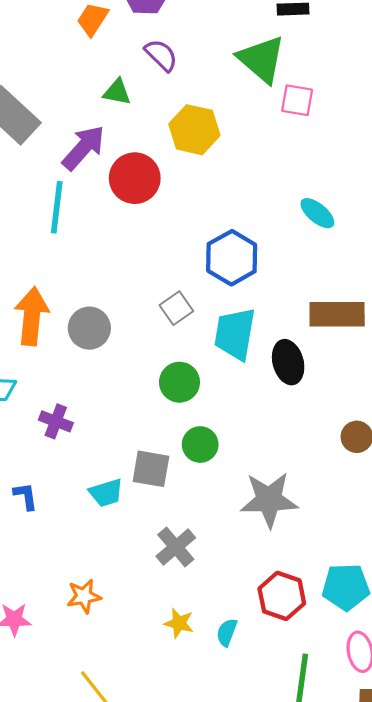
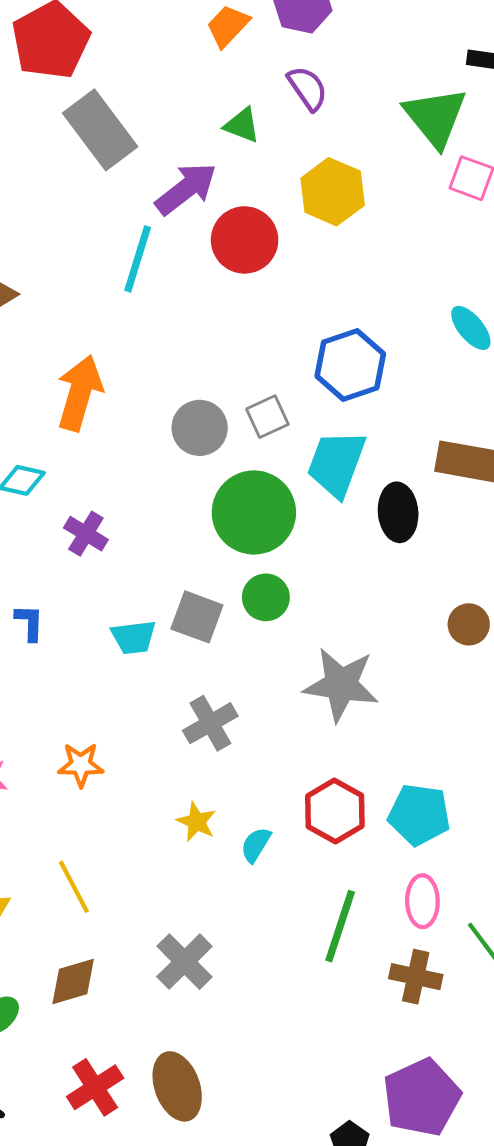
gray circle: (89, 328) -> (200, 428), moved
green circle: (179, 382) -> (254, 512), size x1.6

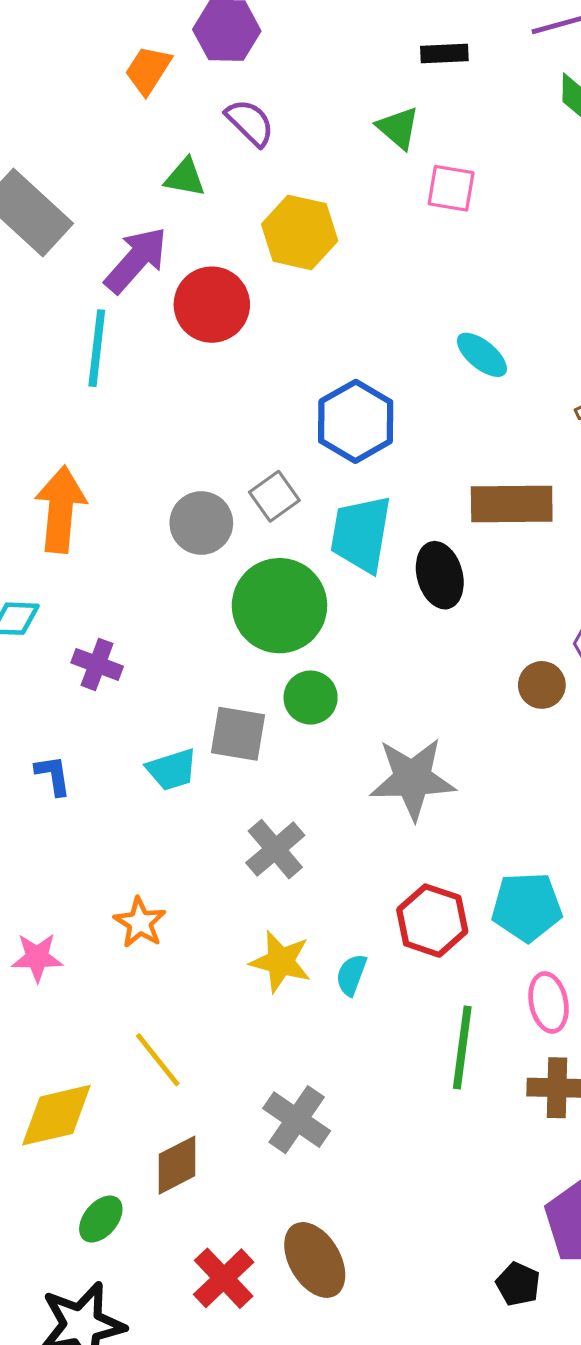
green triangle: (435, 117) -> (398, 128), size x0.6
orange star: (81, 765) -> (140, 923), turned -30
yellow star: (196, 822) -> (281, 962), size x1.4

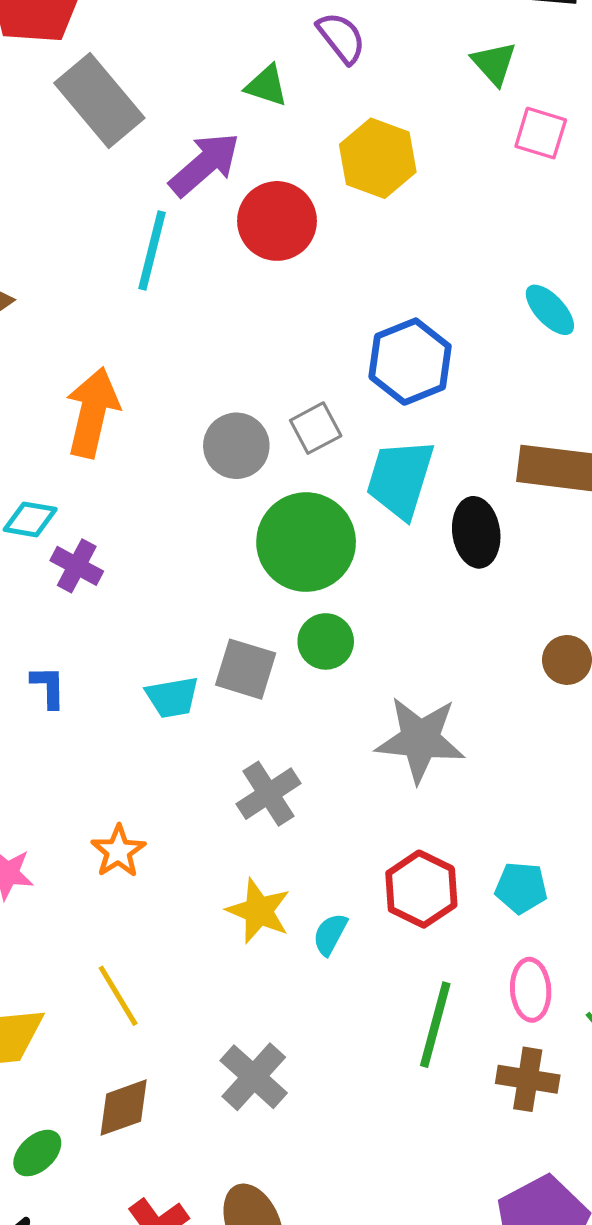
purple cross: (97, 664) -> (77, 566), moved
cyan pentagon: (527, 907) -> (521, 888), size x0.7

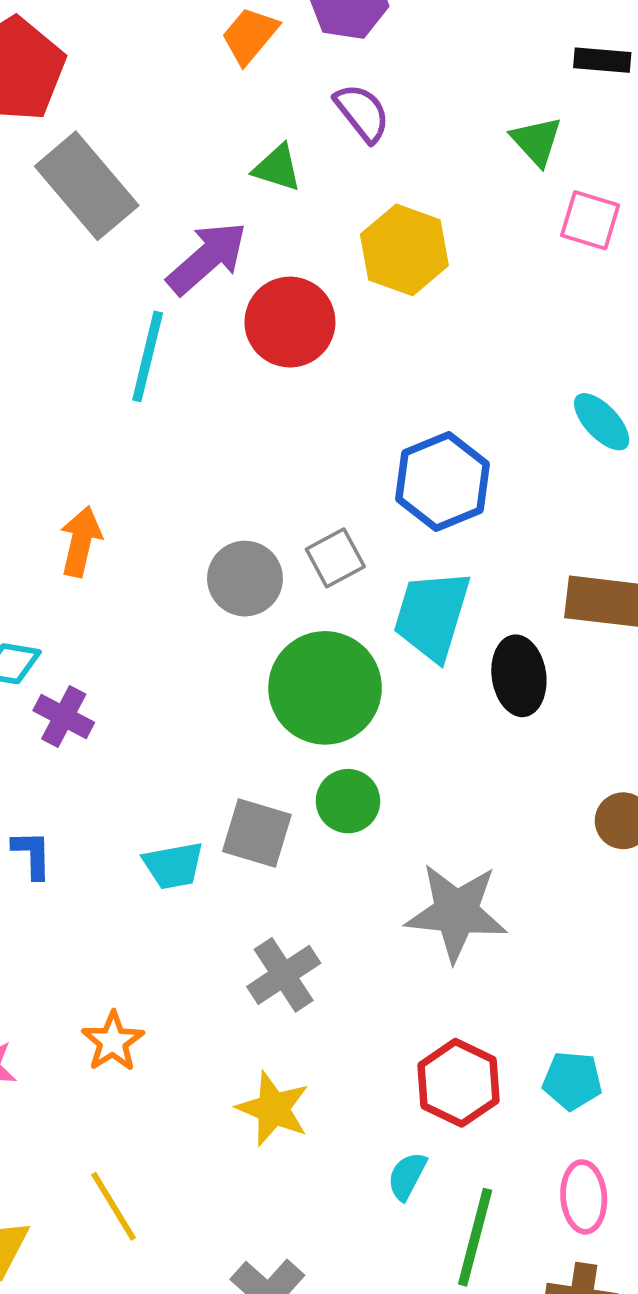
orange arrow: (92, 412) -> (81, 541), size x0.7
cyan semicircle: (330, 934) -> (407, 1176), moved

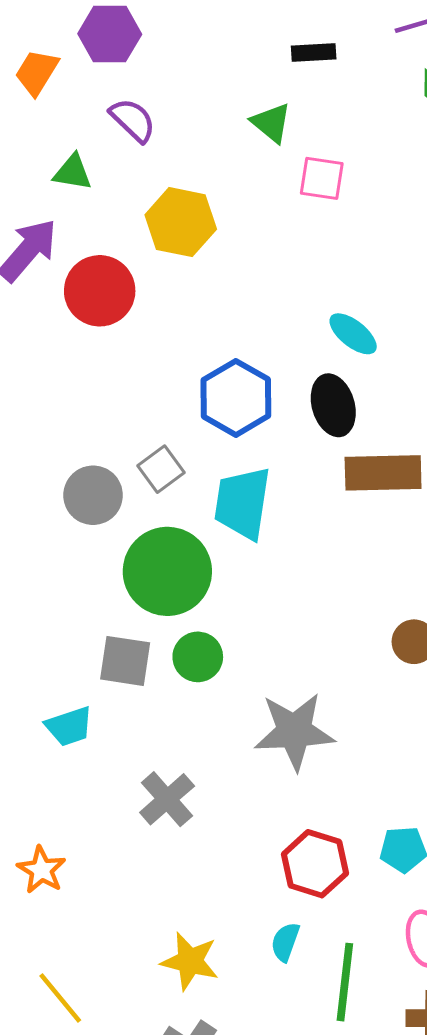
black ellipse: (519, 676) -> (333, 405), moved
gray square: (257, 833) -> (125, 661), moved
yellow star: (273, 1109) -> (190, 961), moved

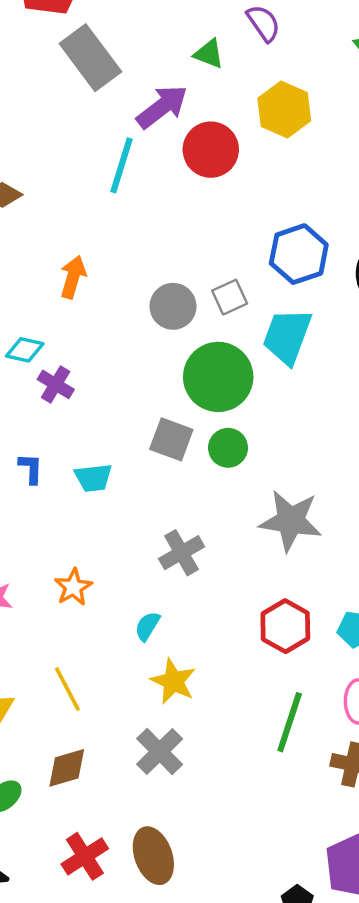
cyan trapezoid: (69, 726) -> (93, 478), moved
cyan semicircle: (285, 942) -> (147, 626), moved

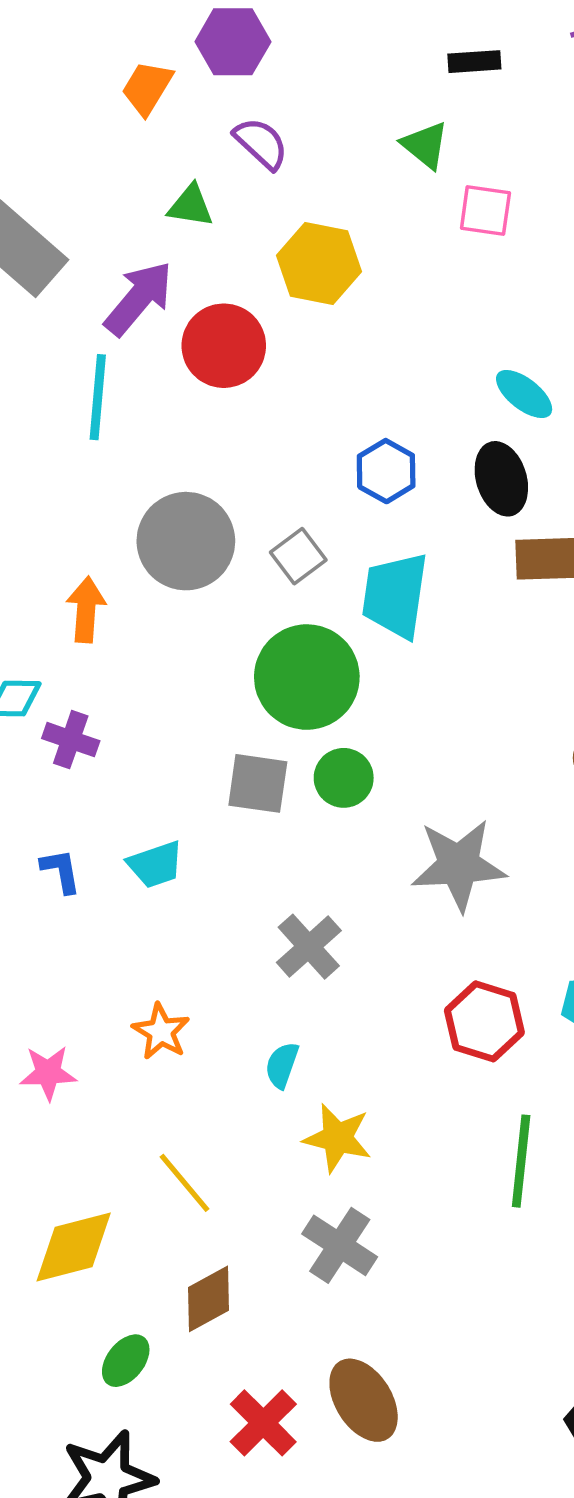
blue hexagon: (299, 254) -> (386, 471), size x0.7
orange arrow: (73, 277) -> (86, 610), moved
gray circle: (173, 306) -> (186, 541), moved, size x1.4

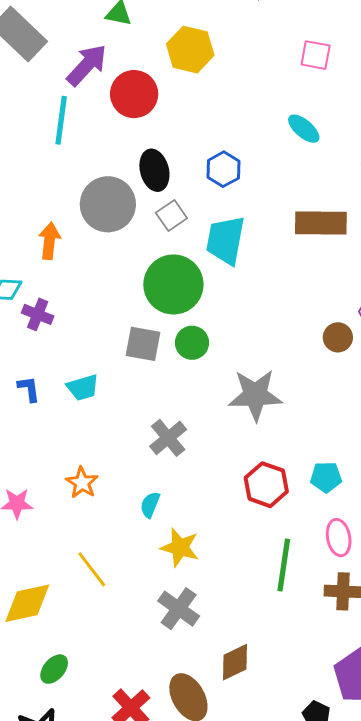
pink square: (485, 210) -> (316, 55), moved
black ellipse: (501, 479) -> (154, 170), moved
brown diamond: (209, 1299) -> (235, 662), moved

